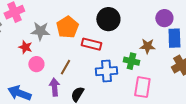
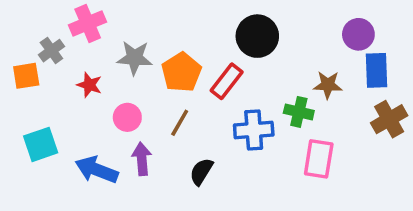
orange pentagon: (67, 27) -> (181, 72), moved
red rectangle: (91, 44) -> (227, 81), turned -66
red star: (25, 47) -> (89, 85), moved
purple arrow: (54, 87) -> (142, 159), moved

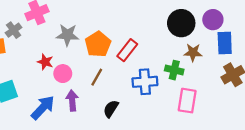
black circle: (257, 36) -> (181, 23), moved
red star: (89, 85) -> (45, 62), moved
blue arrow: (97, 170) -> (43, 108), turned 112

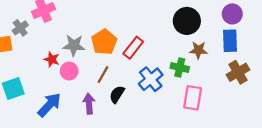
purple circle: (213, 20) -> (232, 14), moved
gray star: (67, 35) -> (74, 45), moved
blue cross: (145, 82) -> (151, 79), turned -35
purple arrow: (72, 101) -> (89, 104), moved
black semicircle: (111, 109) -> (117, 94), moved

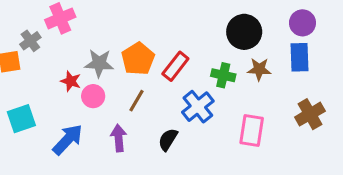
green cross: (180, 68) -> (223, 75), moved
brown cross: (238, 72) -> (310, 114), moved
black semicircle: (117, 94) -> (168, 140), moved

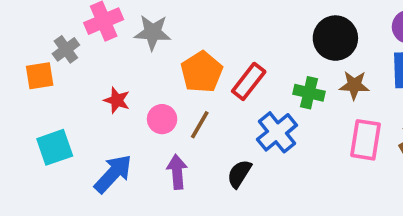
gray star: (99, 63) -> (153, 32), moved
pink circle: (93, 96) -> (162, 119), moved
pink rectangle: (252, 131) -> (366, 140), moved

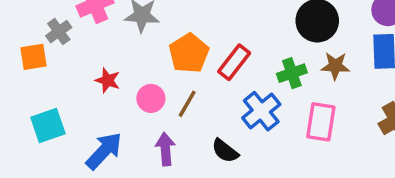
green cross: (309, 93) -> (292, 73), turned -32
pink rectangle: (366, 140) -> (321, 122), moved
black semicircle: (239, 174) -> (225, 151), turned -84

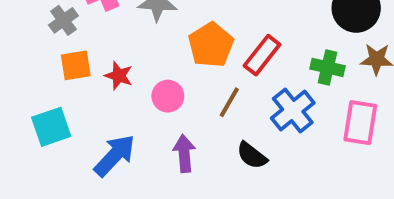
orange square: (33, 57) -> (76, 65), moved
green cross: (292, 73) -> (328, 67), turned 32
brown line: (187, 104) -> (229, 102), moved

